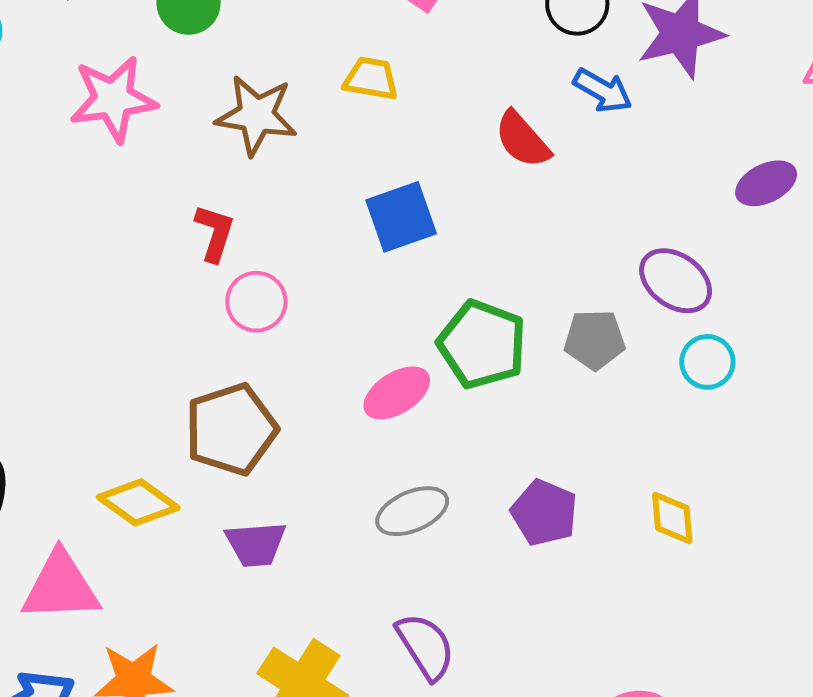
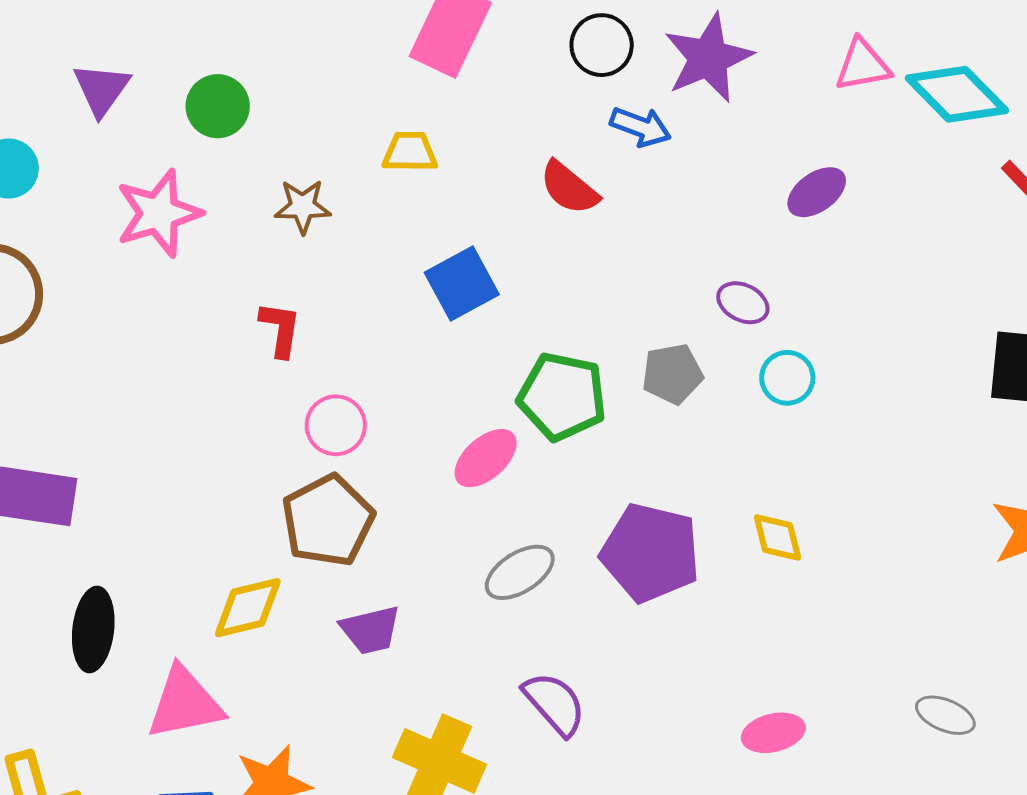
brown star: (256, 115) -> (303, 206), size x0.7
purple ellipse: (676, 281) -> (743, 303), size x0.7
pink circle: (256, 302) -> (336, 425), moved
yellow diamond: (138, 502) -> (248, 608), turned -40
purple pentagon: (544, 513) -> (650, 553), size x1.5

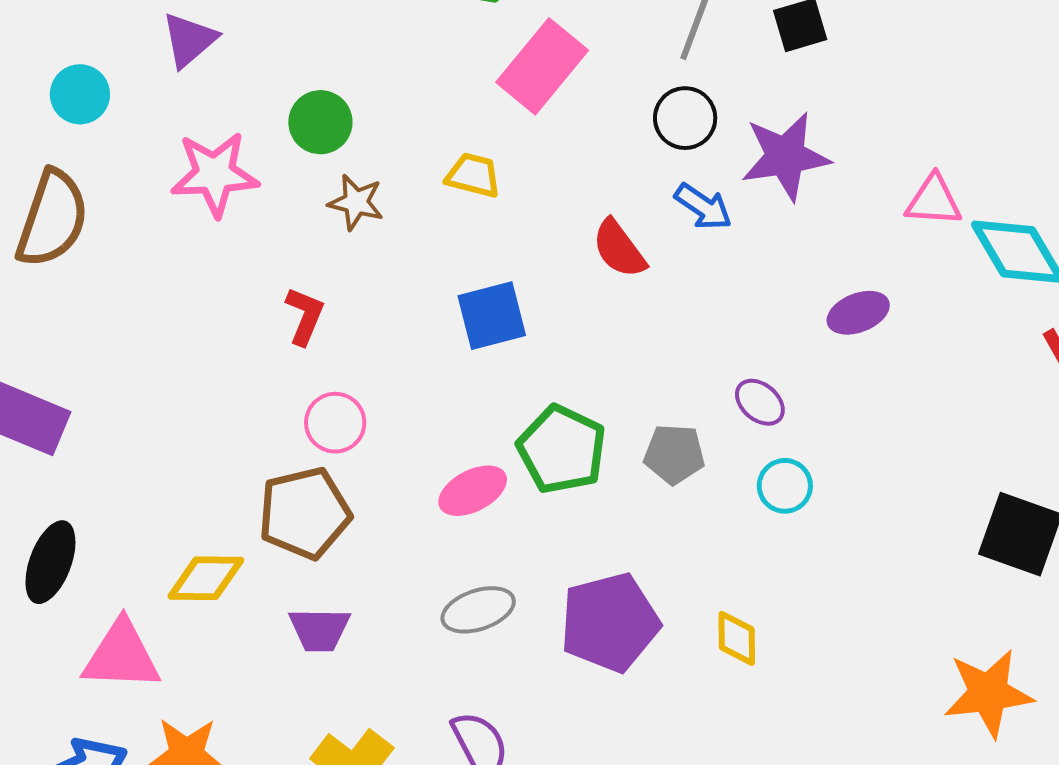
green circle: (218, 106) -> (320, 122), moved
purple pentagon: (650, 553) -> (610, 622), turned 30

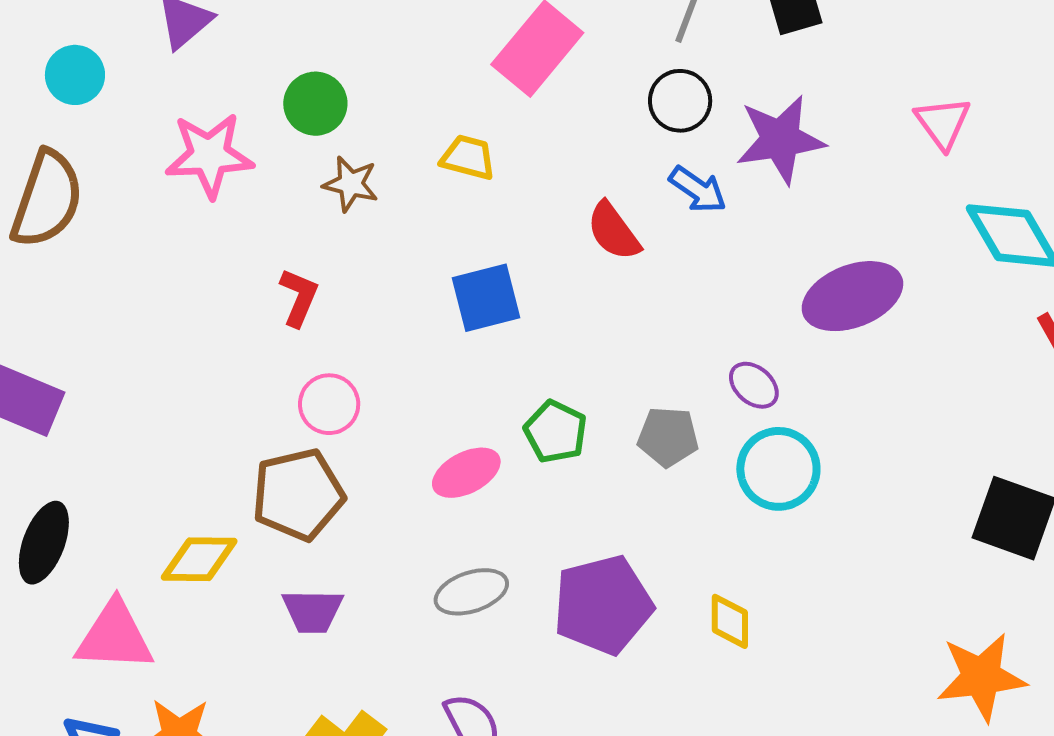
pink triangle: (934, 201) -> (943, 123), moved, turned 50
purple ellipse: (858, 313) -> (852, 296), size x1.6
green pentagon: (562, 449) -> (556, 432), size x0.7
cyan circle: (785, 486) -> (778, 469), size x1.5

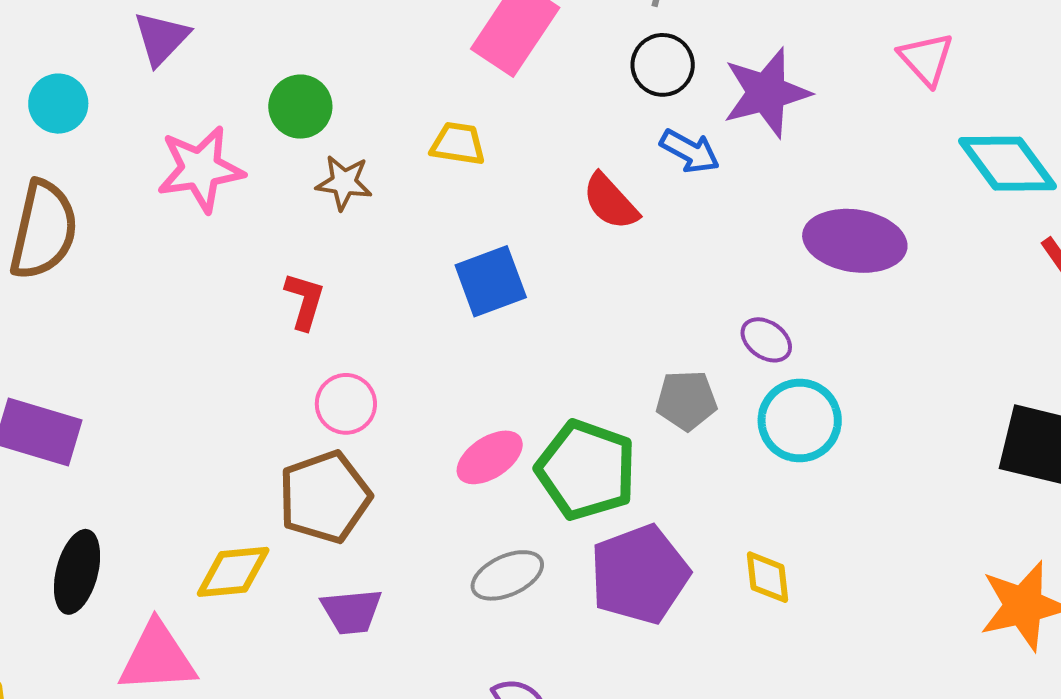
purple ellipse: (852, 296) -> (855, 241), turned 36
green pentagon: (556, 432) -> (586, 470), moved, size x1.6

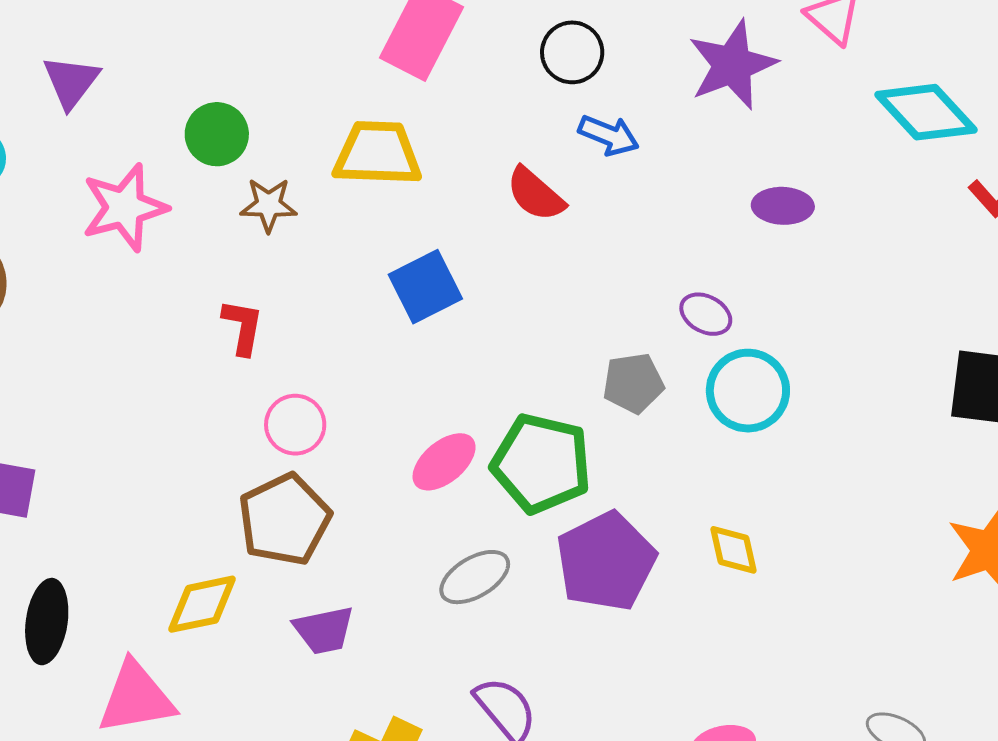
purple star: (766, 93) -> (732, 65), moved
yellow trapezoid: (458, 144) -> (377, 154), size x1.6
purple ellipse: (855, 241) -> (783, 206), size x0.6

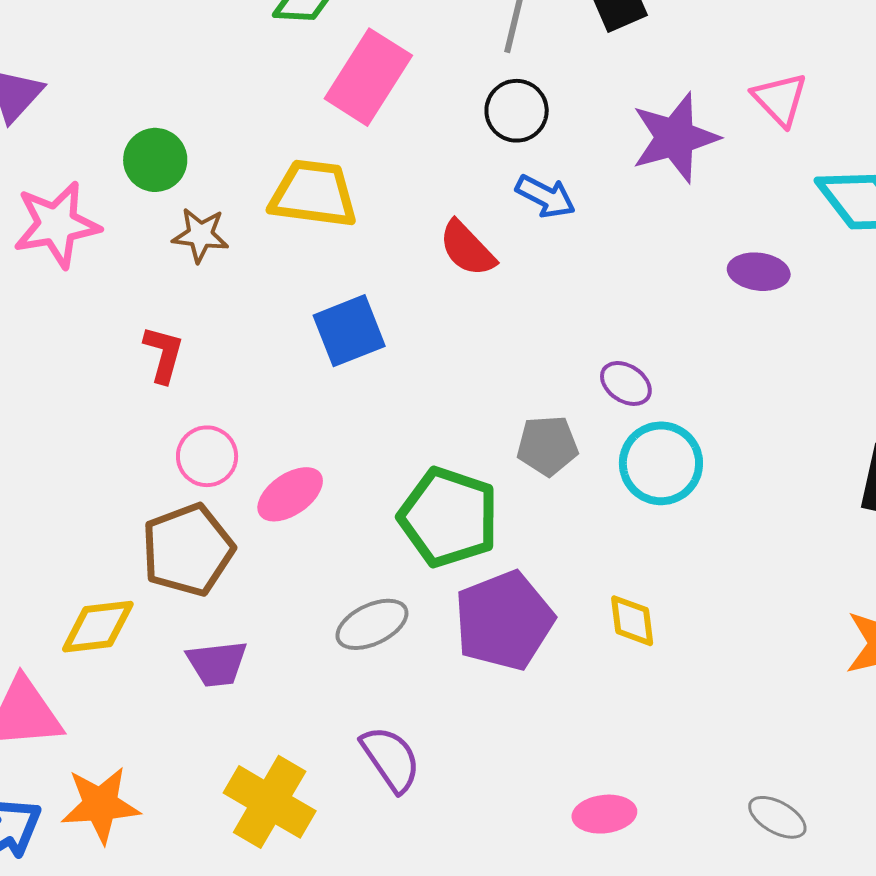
purple ellipse: (783, 206) -> (759, 272), moved
pink ellipse: (444, 462) -> (290, 494), moved

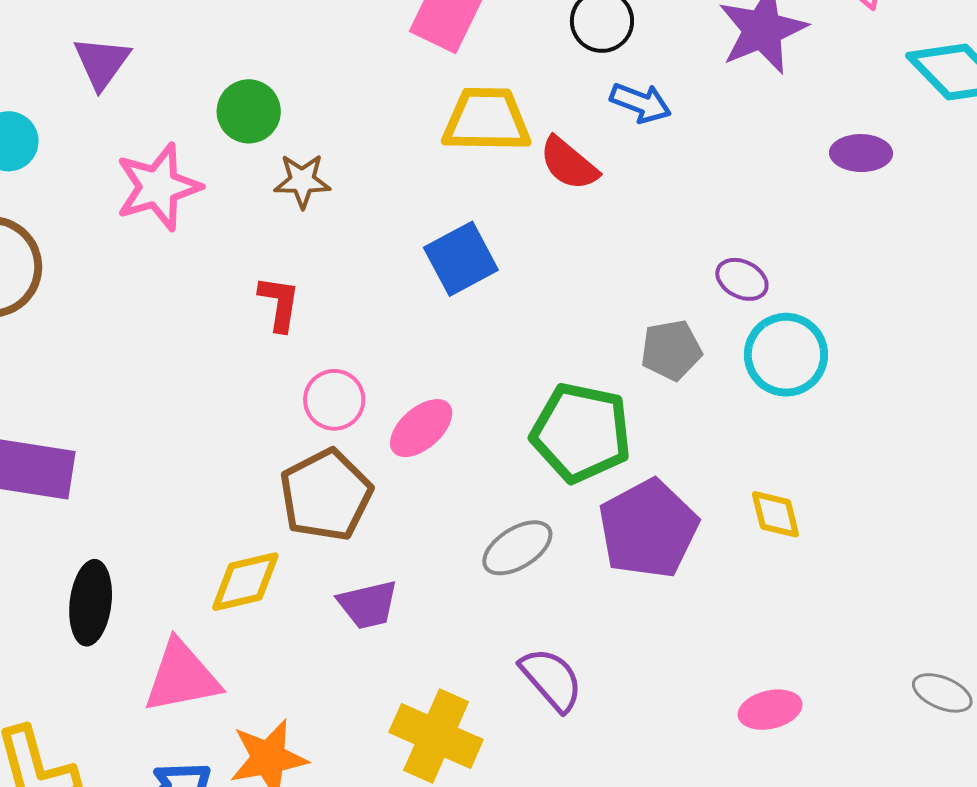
yellow trapezoid: (313, 194) -> (486, 120), moved

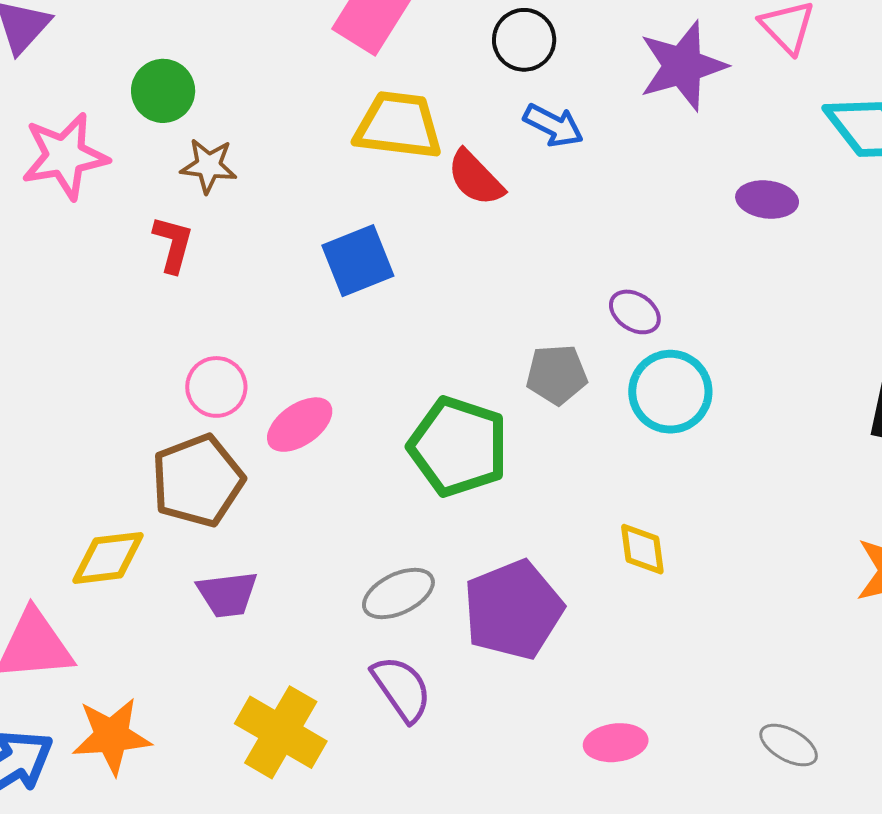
red L-shape: (279, 303) -> (173, 244), moved
purple pentagon: (648, 529) -> (513, 610), moved
gray ellipse: (517, 548) -> (398, 593), moved

